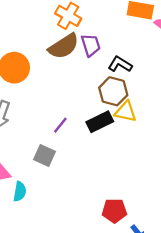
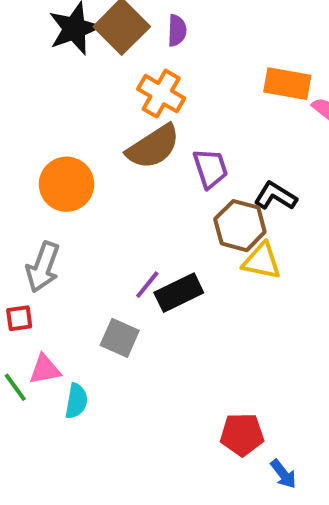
purple trapezoid: (91, 45) -> (210, 168), moved
black L-shape: (120, 64) -> (275, 196), moved
black rectangle: (100, 122) -> (179, 293), moved

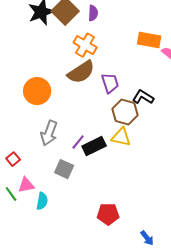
yellow triangle: (262, 261) -> (121, 137), moved
gray arrow: (43, 267) -> (49, 133), moved
red square: (19, 318) -> (13, 159), turned -32
red pentagon: (242, 435) -> (108, 214), moved

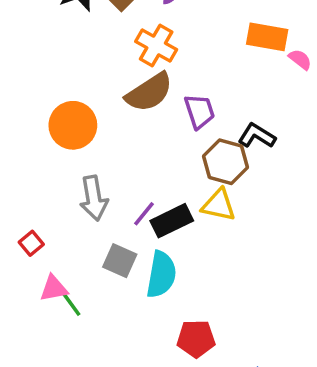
gray arrow: (49, 133) -> (94, 198), turned -30
green line: (11, 194) -> (71, 304), moved
cyan semicircle: (42, 201) -> (161, 274), moved, size x1.5

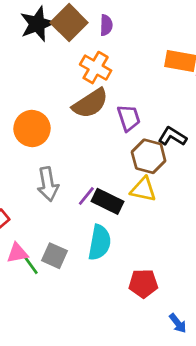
black rectangle: (172, 221) -> (108, 201), turned 52
gray square: (120, 261) -> (55, 256), moved
red pentagon: (196, 339) -> (143, 284), moved

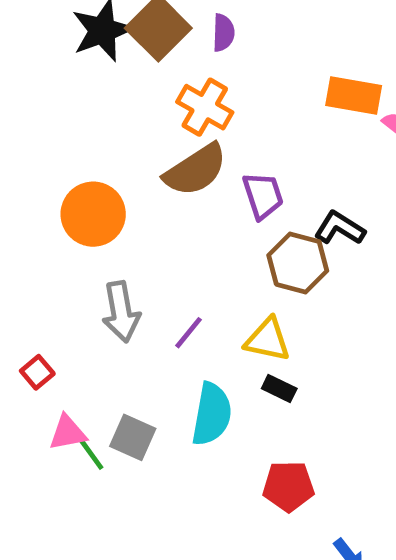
yellow triangle: (143, 189) -> (268, 340), moved
black rectangle: (108, 201) -> (279, 389), moved, size x0.6

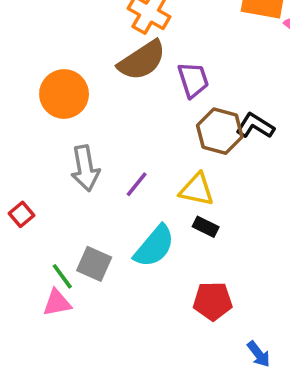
black L-shape: (340, 228) -> (255, 126), moved
cyan semicircle: (212, 414) -> (154, 246), turned 30
pink triangle: (68, 433) -> (57, 303), moved

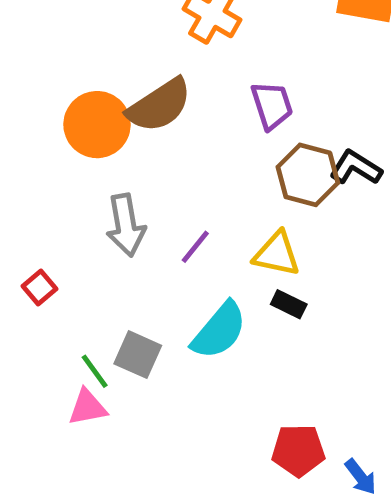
brown semicircle: (142, 60) -> (159, 105), moved
red pentagon: (213, 301) -> (298, 450), moved

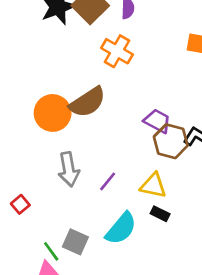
purple trapezoid: (272, 105) -> (157, 121), moved, turned -44

